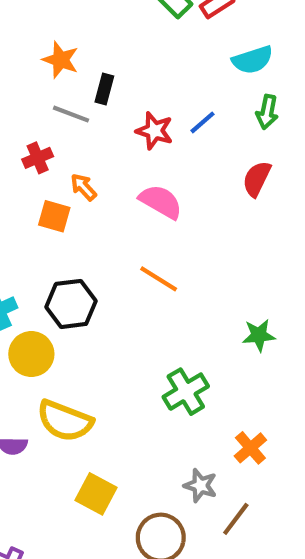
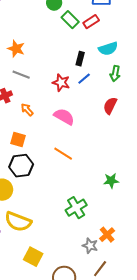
black rectangle: (104, 89) -> (80, 59), moved
orange square: (54, 216) -> (18, 140), moved
gray star: (200, 485) -> (90, 246), moved

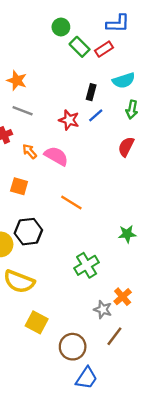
pink semicircle: (64, 117) -> (56, 156), moved
black hexagon: (21, 166) -> (28, 232), moved

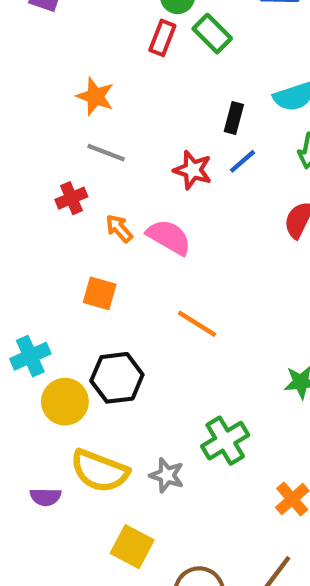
red rectangle: (104, 49) -> (162, 38), moved, turned -36
gray star: (103, 309) -> (167, 475), moved

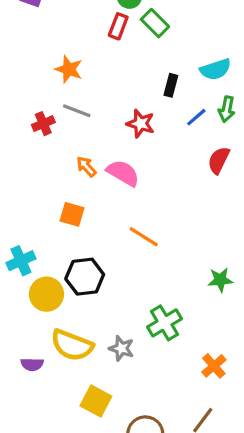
blue line: (242, 161) -> (196, 117), moved
red cross: (71, 198) -> (43, 124), moved

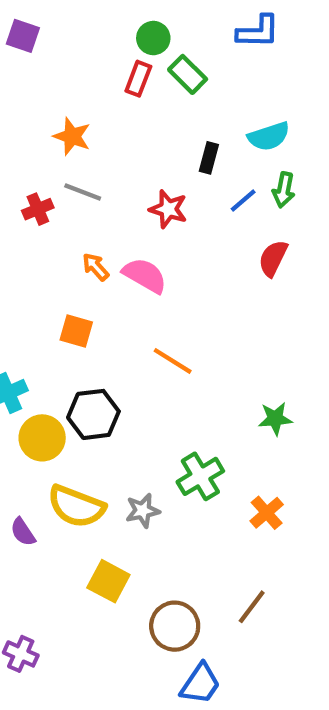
gray star: (121, 348) -> (143, 511), turned -30
purple semicircle: (32, 364) -> (23, 532), turned 55
orange cross: (214, 366) -> (267, 513), moved

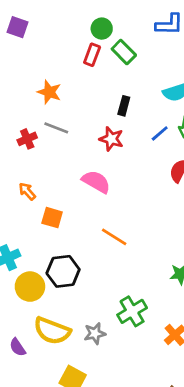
black rectangle: (209, 158) -> (124, 106), moved
orange arrow: (96, 267) -> (27, 191), moved

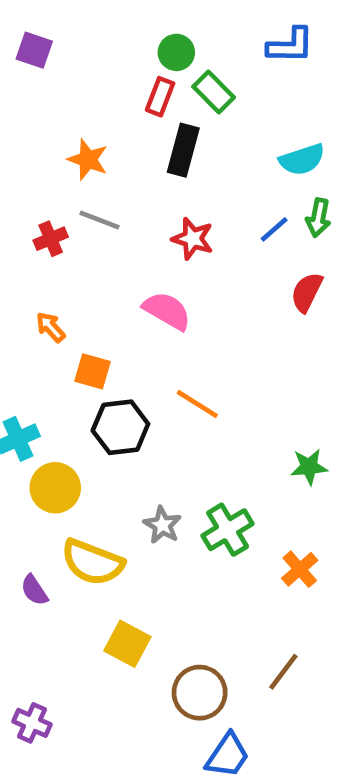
black rectangle: (124, 106) -> (183, 150), moved, size x1.5
black hexagon: (63, 271) -> (120, 427), moved
gray star: (95, 333) -> (162, 525), moved, turned -30

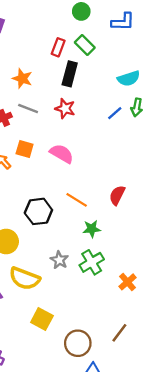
green circle: (176, 52) -> (81, 11), moved
red star: (193, 239) -> (65, 109), moved
red semicircle: (307, 292) -> (117, 195), moved
orange square: (93, 371) -> (25, 149), moved
green star: (309, 467) -> (92, 229), moved

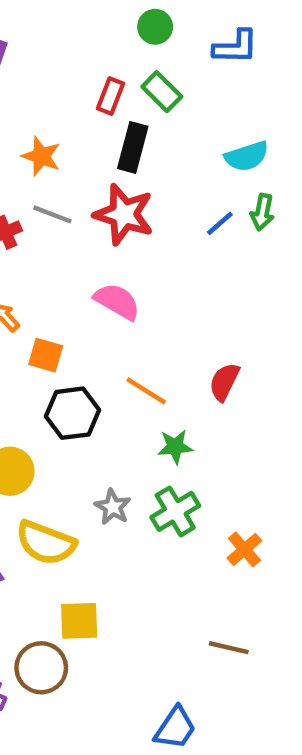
red star: (65, 109) -> (124, 214), size x1.5
orange square: (25, 149) -> (46, 355), moved
yellow square: (42, 319) -> (79, 621), turned -30
brown line: (119, 333) -> (229, 648), turned 66
brown circle: (78, 343) -> (41, 668), moved

